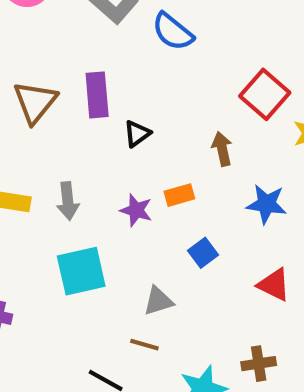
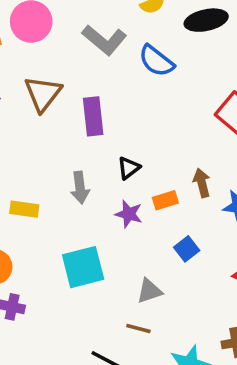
brown triangle: (35, 102) -> (43, 94), moved
black triangle: (137, 134) -> (129, 168), moved
brown arrow: (222, 149) -> (202, 183), moved
gray arrow: (68, 201) -> (80, 188), moved

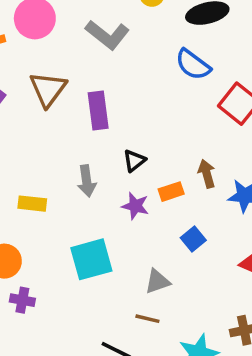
blue semicircle: (156, 61) -> (193, 65), moved

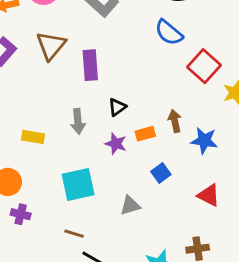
brown line: (147, 319) -> (74, 234), moved

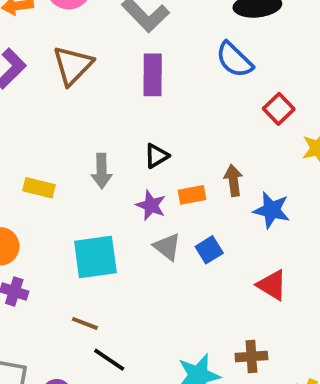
purple rectangle: (90, 65) -> (153, 75), moved
red square: (204, 66) -> (279, 109), size x0.7
gray triangle: (130, 205) -> (167, 247), moved, turned 50

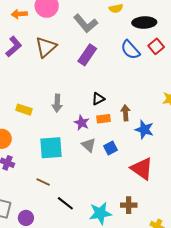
purple rectangle: (153, 75) -> (87, 55), turned 30
red square: (279, 109) -> (156, 46), moved
black triangle: (156, 156) -> (98, 99), moved
red triangle: (272, 285) -> (142, 169), size x1.4
black line: (109, 360) -> (65, 203), moved

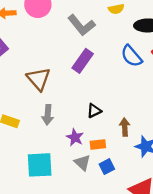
brown triangle: (46, 47) -> (39, 79), moved, turned -30
orange rectangle: (103, 119) -> (98, 145), moved

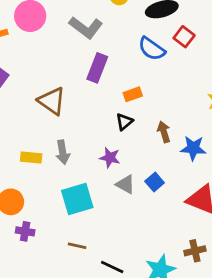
gray arrow: (48, 115) -> (63, 152), moved
orange rectangle: (98, 145) -> (133, 94), moved

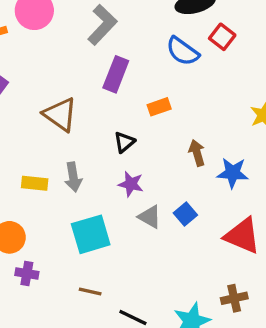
gray L-shape: (86, 27) -> (102, 25), turned -84
black triangle: (124, 122) -> (124, 142), moved

